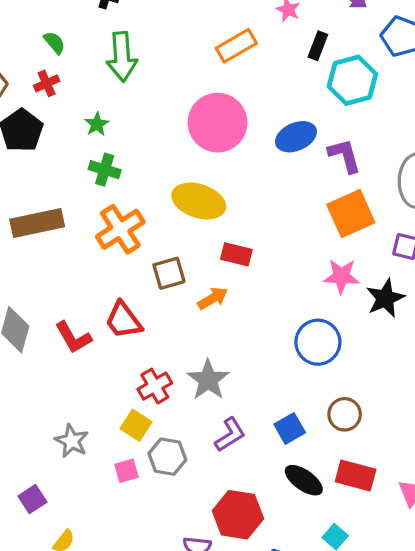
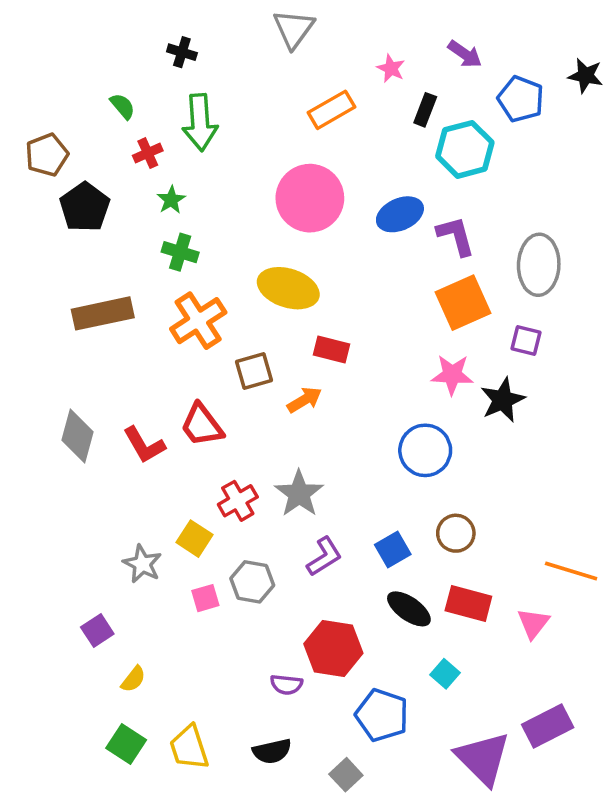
red cross: (47, 83) -> (148, 153), moved
yellow square: (136, 425) -> (195, 539), moved

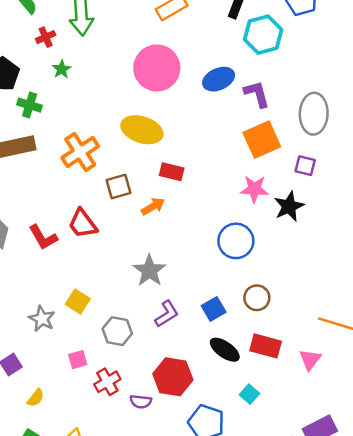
green cross: (180, 252) -> (30, 105), moved
red cross: (238, 501) -> (107, 382), moved
pink square: (205, 598) -> (78, 360), moved

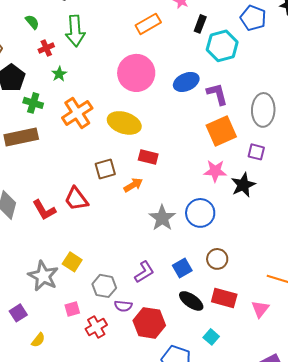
orange cross: (80, 152) -> (77, 113), moved
gray star: (149, 271) -> (162, 218), moved
gray star: (42, 319) -> (43, 276), size x1.4
purple semicircle: (141, 402) -> (123, 306), moved

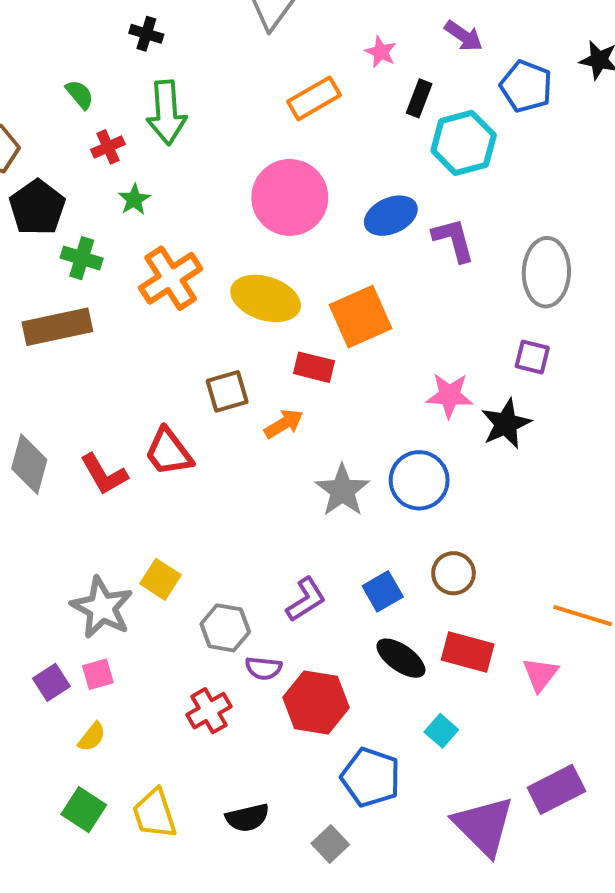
orange square: (221, 131) -> (361, 317), moved
pink square: (72, 309) -> (98, 674), moved

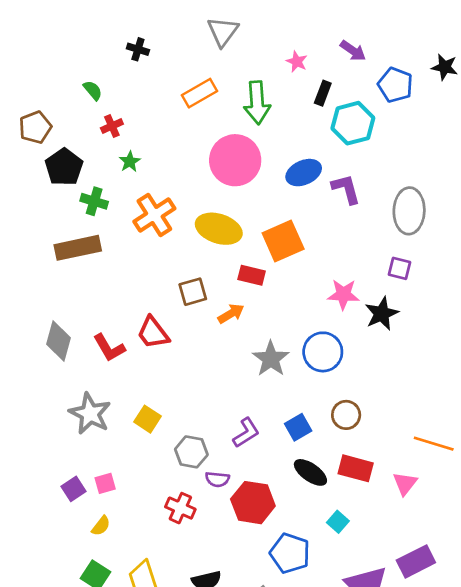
orange rectangle: (314, 98) -> (200, 93), moved
green arrow: (167, 113) -> (257, 103), moved
gray star: (102, 608) -> (90, 414), moved
red cross: (209, 711) -> (180, 508), turned -36

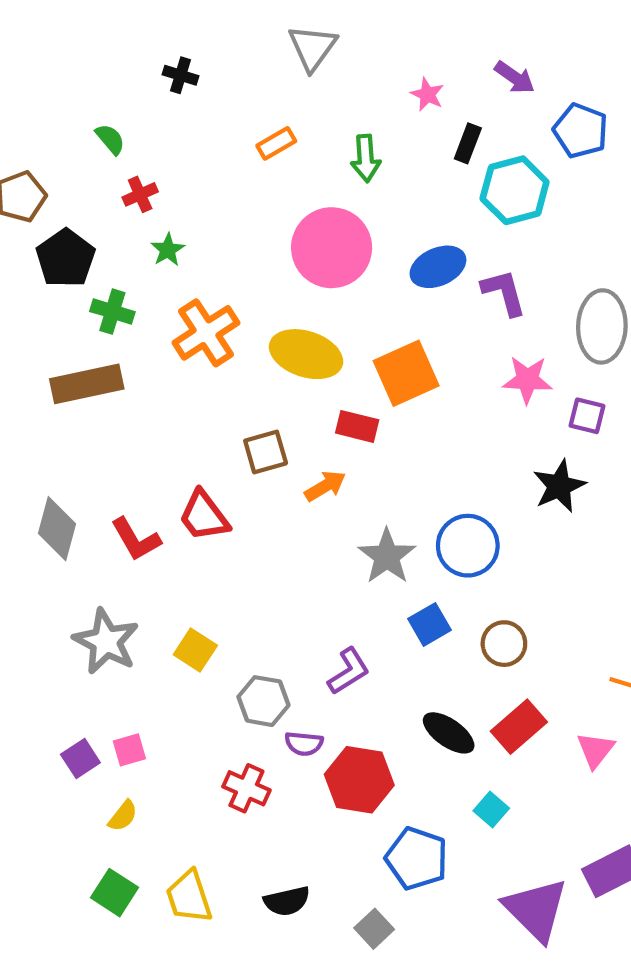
orange rectangle: (200, 93) -> (276, 143), size x0.7
green arrow: (257, 103) -> (366, 158), size x0.7
pink star: (343, 294) -> (527, 380), moved
blue square: (298, 427) -> (429, 624), moved
red rectangle: (356, 468) -> (519, 727), turned -56

